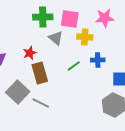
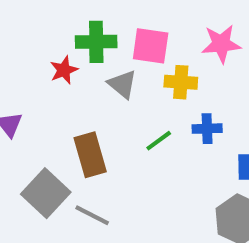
red star: (30, 53) -> (64, 70), moved

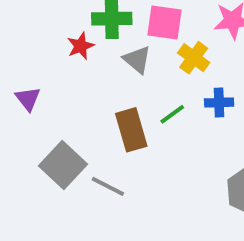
yellow cross: (181, 82) -> (194, 58), turned 32
brown rectangle: (90, 155) -> (131, 130), moved

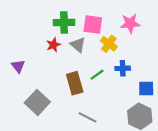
red star: (81, 46) -> (53, 45), moved
gray line: (108, 186) -> (87, 117), moved

